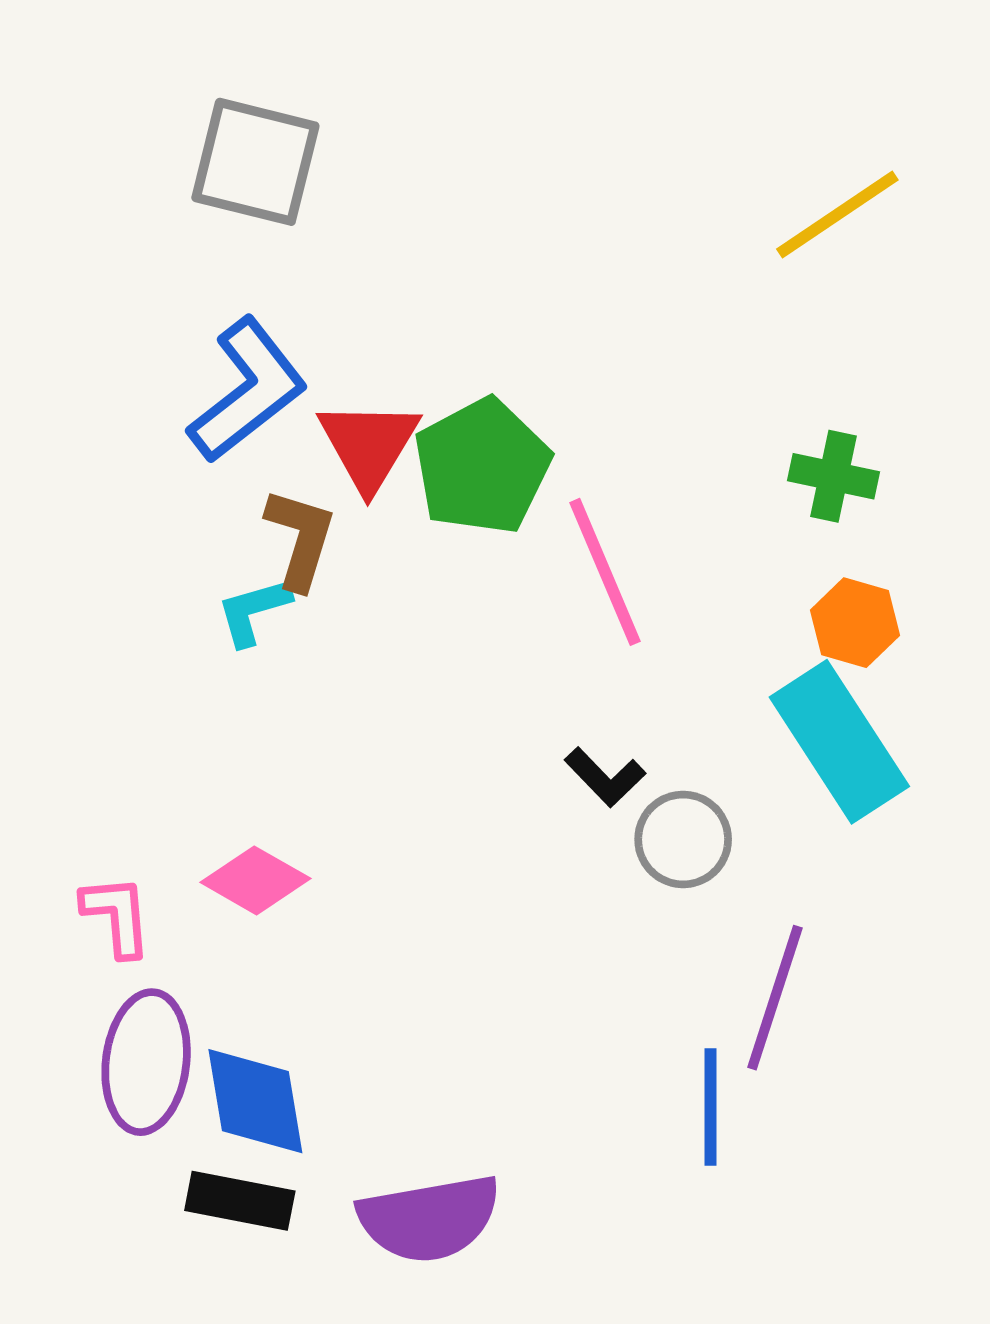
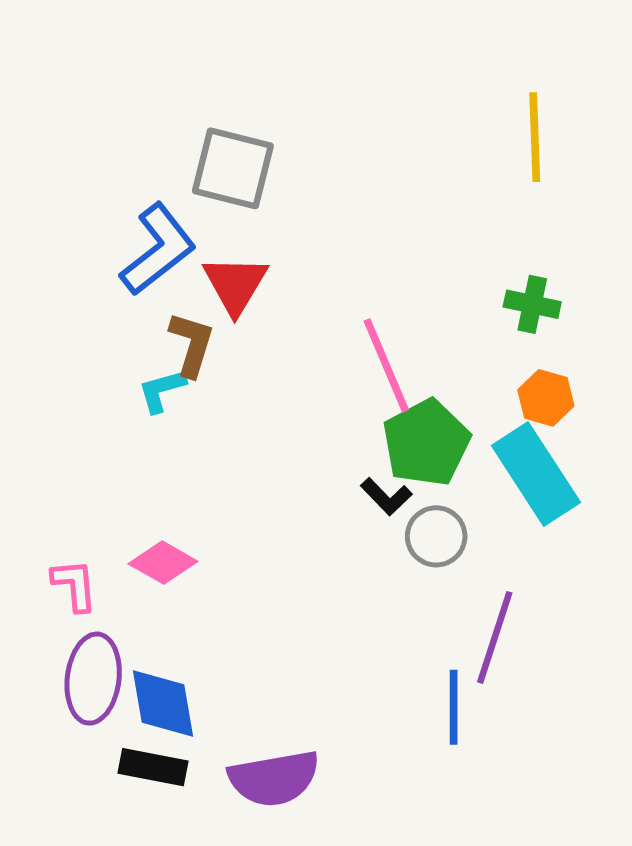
gray square: (255, 162) -> (233, 168), moved
yellow line: (837, 215) -> (535, 137), turned -58
green pentagon: (482, 466) -> (426, 443), moved

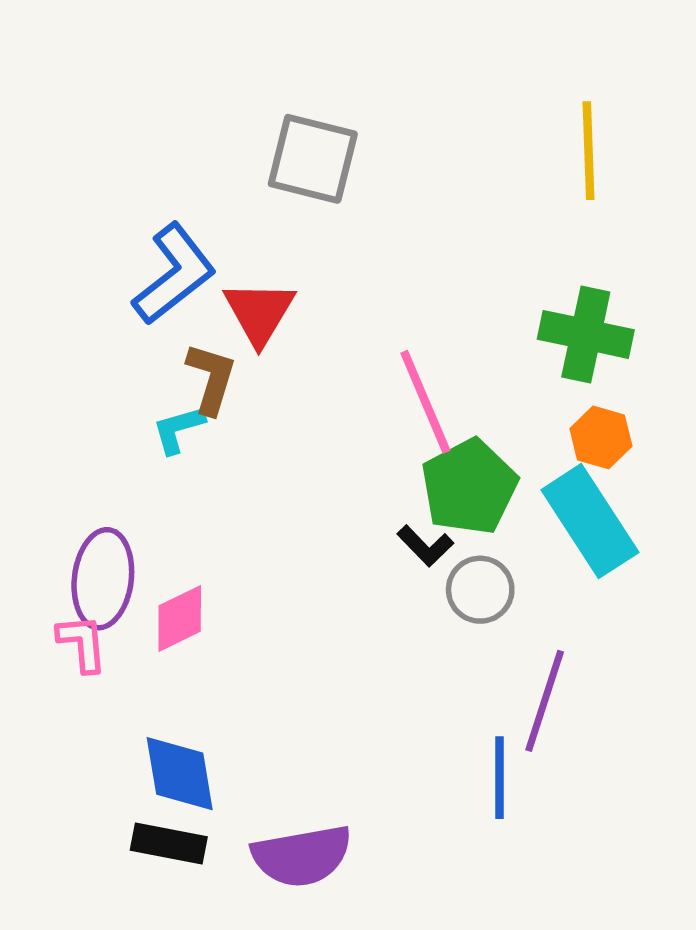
gray square: (233, 168) -> (313, 159), moved
green cross: (532, 304) -> (586, 334), size x1.5
pink diamond: (163, 563) -> (180, 618), turned -56
purple ellipse: (93, 679) -> (103, 579), moved

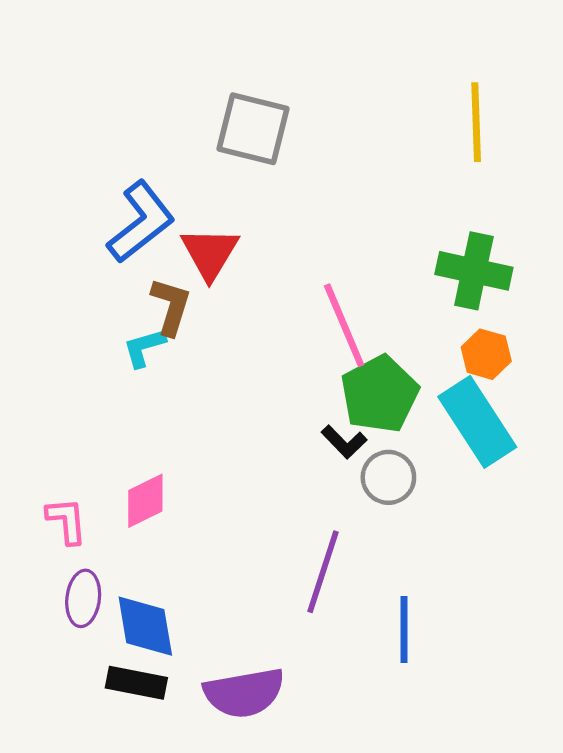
purple ellipse: (103, 579) -> (83, 598), moved, size x0.7
purple line: (545, 701) -> (323, 572), moved

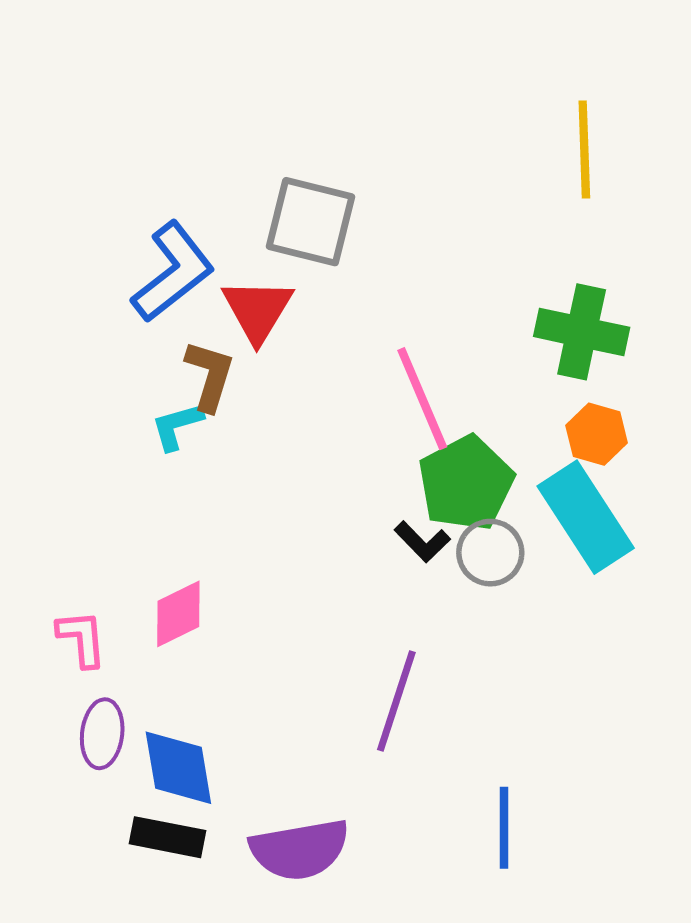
gray square: (253, 129) -> (311, 222), moved
gray circle: (388, 477) -> (490, 553), moved
blue line: (404, 629) -> (504, 828), moved

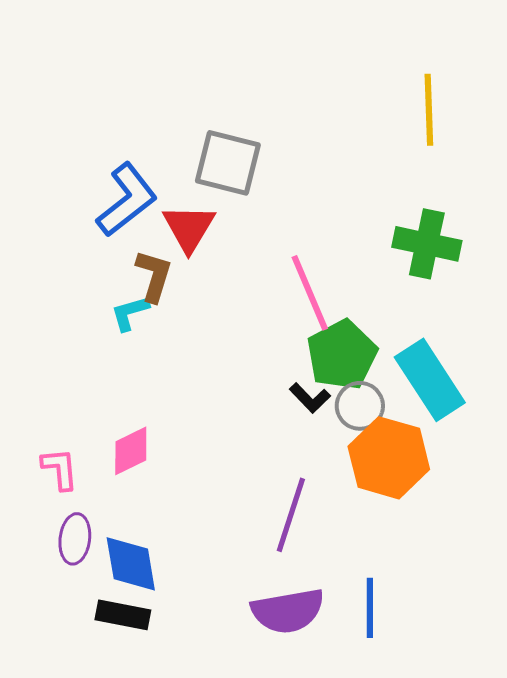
orange hexagon: (597, 434) -> (389, 458), moved, size x1.8
purple semicircle: (300, 849) -> (288, 611), moved

